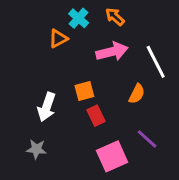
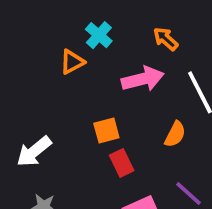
orange arrow: (115, 17) -> (166, 39), moved
white arrow: (47, 107) -> (34, 151), moved, turned 32

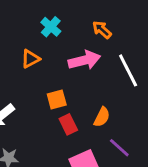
orange triangle: (72, 62) -> (30, 59), moved
orange semicircle: (175, 134) -> (102, 117), moved

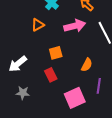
red rectangle: (68, 124) -> (51, 75), moved
purple line: (119, 148) -> (99, 86), turned 56

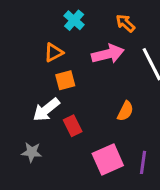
orange square: (56, 53) -> (65, 80), moved
white arrow: (18, 64) -> (46, 110), moved
purple line: (99, 86) -> (143, 162), moved

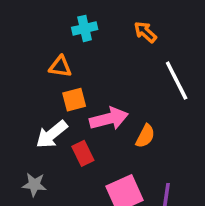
cyan cross: (74, 20) -> (85, 28), turned 36
orange triangle: (54, 52) -> (60, 67), turned 36
pink arrow: (108, 54) -> (109, 119), moved

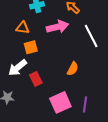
pink arrow: (109, 119) -> (57, 27), moved

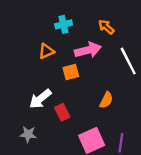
orange triangle: (23, 28) -> (46, 51), turned -32
orange square: (31, 47) -> (71, 72), moved

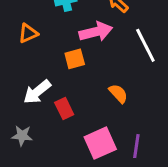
orange triangle: (46, 51) -> (28, 33), moved
orange semicircle: (106, 100) -> (118, 93), turned -70

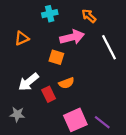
orange square: (75, 59) -> (56, 57), turned 32
orange semicircle: (118, 93) -> (66, 83), moved, turned 112
purple line: (136, 146) -> (102, 122), turned -60

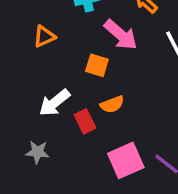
pink arrow: (72, 37) -> (121, 35), turned 55

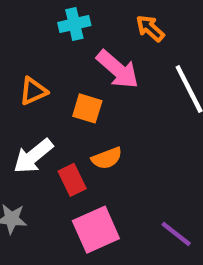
orange triangle: (44, 36) -> (33, 91), moved
pink square: (126, 160) -> (96, 230), moved

